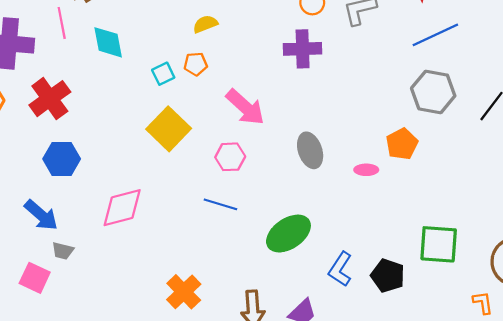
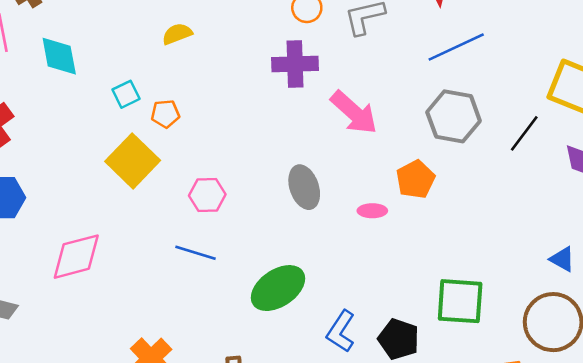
orange pentagon: (196, 64) -> (165, 114), moved
pink arrow: (245, 107) -> (354, 112), moved

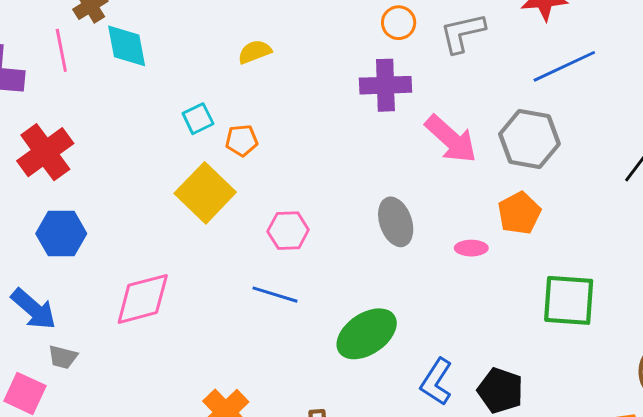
cyan diamond: (59, 56) -> (127, 46), moved
gray hexagon: (454, 116) -> (529, 139), moved
green square: (460, 301) -> (569, 300), moved

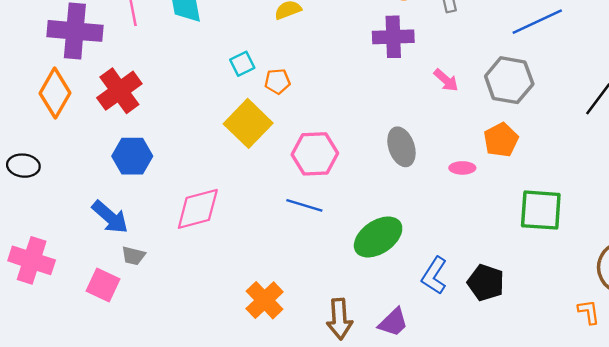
pink arrow: (451, 139) -> (446, 80), size x0.6
pink hexagon: (288, 231) -> (315, 154), size x1.4

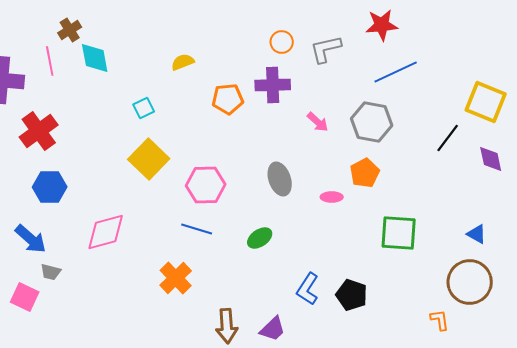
orange pentagon: (277, 81) -> (228, 99), moved, size x1.4
green ellipse: (378, 237) -> (260, 238), moved, size x0.6
orange cross: (265, 300) -> (176, 278), moved

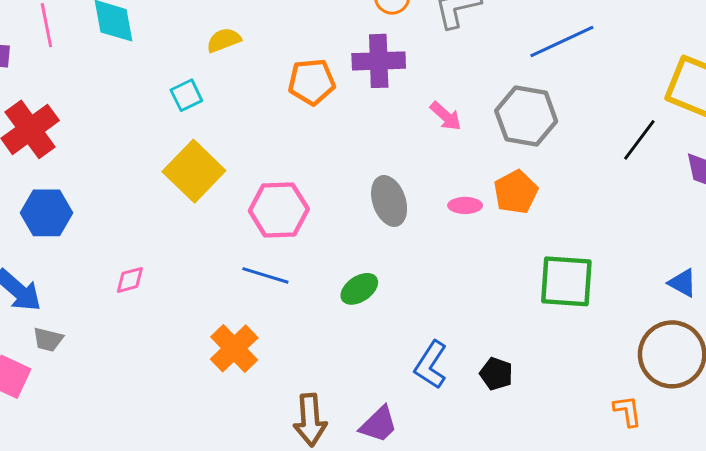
yellow semicircle: (183, 62) -> (224, 40), moved
pink ellipse: (332, 197) -> (465, 205), moved
pink diamond: (106, 232) -> (130, 280), size x0.5
black pentagon: (352, 295) -> (496, 374), size x0.7

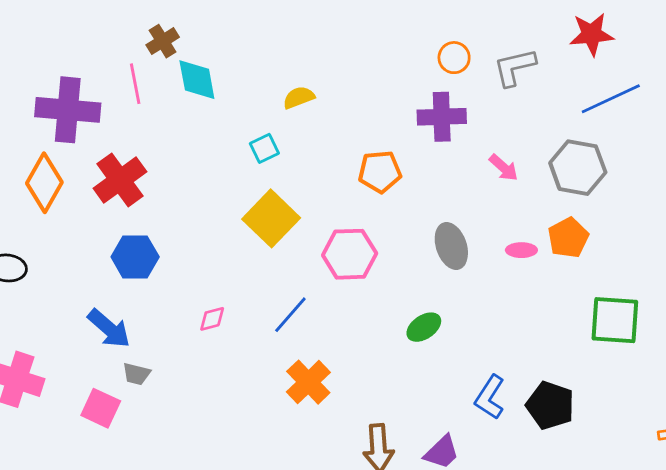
orange pentagon: (312, 82) -> (380, 172), moved
blue line: (265, 275) -> (290, 315), moved, turned -66
black pentagon: (496, 374) -> (550, 405), size x1.6

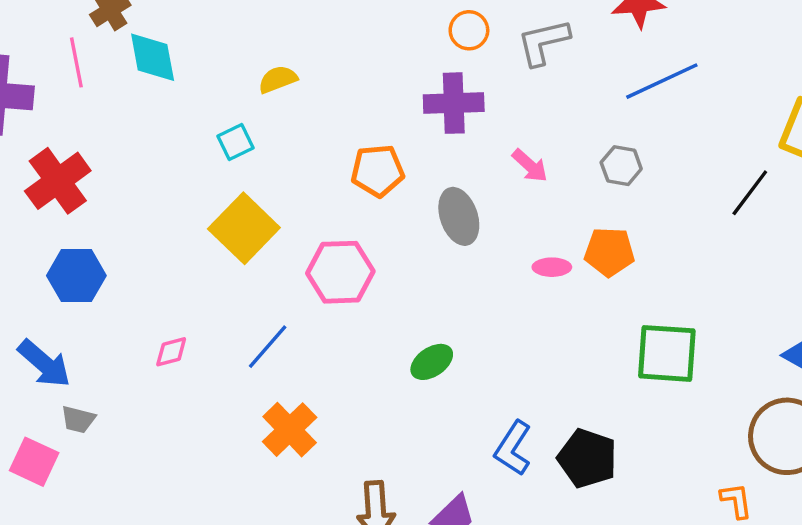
gray hexagon: (578, 168) -> (621, 166), size x0.6
orange pentagon: (568, 238) -> (609, 252), turned 30
gray ellipse: (451, 246) -> (459, 216), moved

